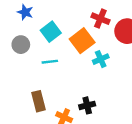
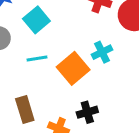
orange square: (82, 41) -> (73, 68), moved

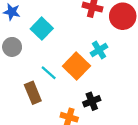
cyan line: (37, 58) -> (49, 73), moved, turned 56
brown rectangle: (25, 110) -> (33, 93), moved

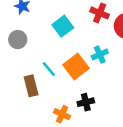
cyan square: (42, 29) -> (63, 26), moved

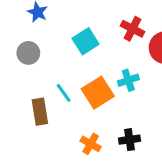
black cross: (86, 102) -> (130, 140), moved
orange cross: (62, 114) -> (91, 144), moved

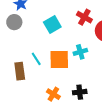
gray circle: (28, 53) -> (14, 22), moved
orange square: (98, 93) -> (59, 60), turned 30

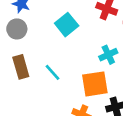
orange square: (59, 60) -> (95, 84), moved
brown rectangle: (20, 71) -> (21, 67), moved

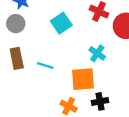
cyan cross: (108, 55) -> (97, 53), turned -35
cyan line: (52, 72) -> (45, 66), turned -35

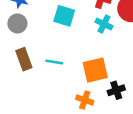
cyan square: (61, 23) -> (64, 16), turned -30
cyan cross: (97, 53) -> (104, 24), moved

